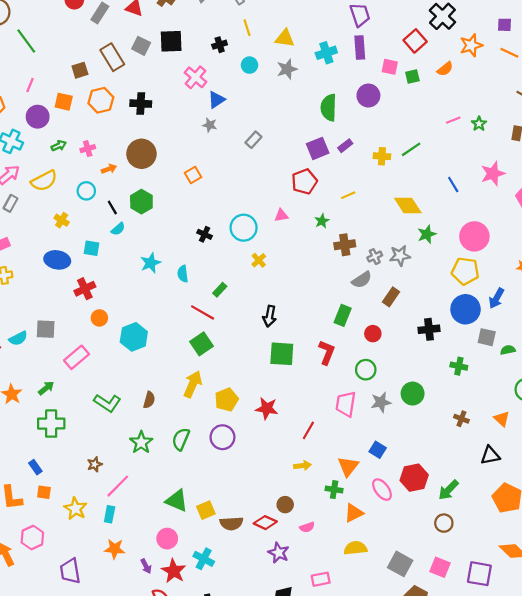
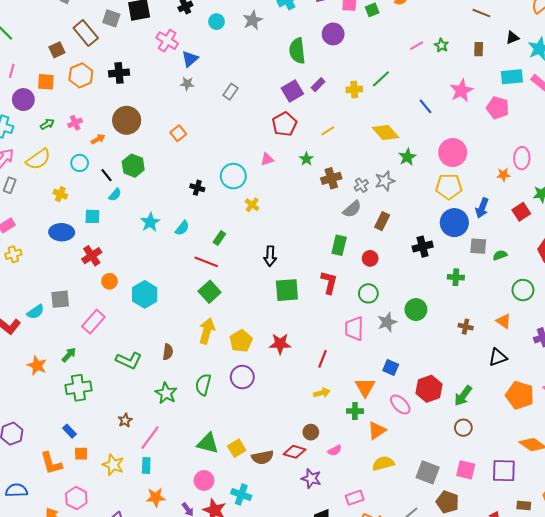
cyan semicircle: (183, 274) -> (182, 228), turned -126

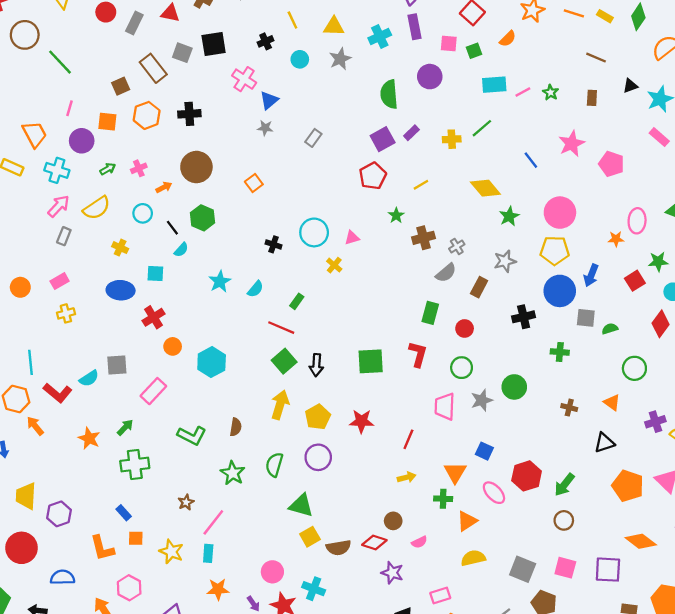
cyan rectangle: (512, 77) -> (494, 85), moved
pink triangle: (267, 159) -> (352, 238), moved
gray star: (385, 181) -> (505, 261), moved
black arrow: (270, 256) -> (316, 365), moved
green triangle: (208, 443) -> (301, 505), moved

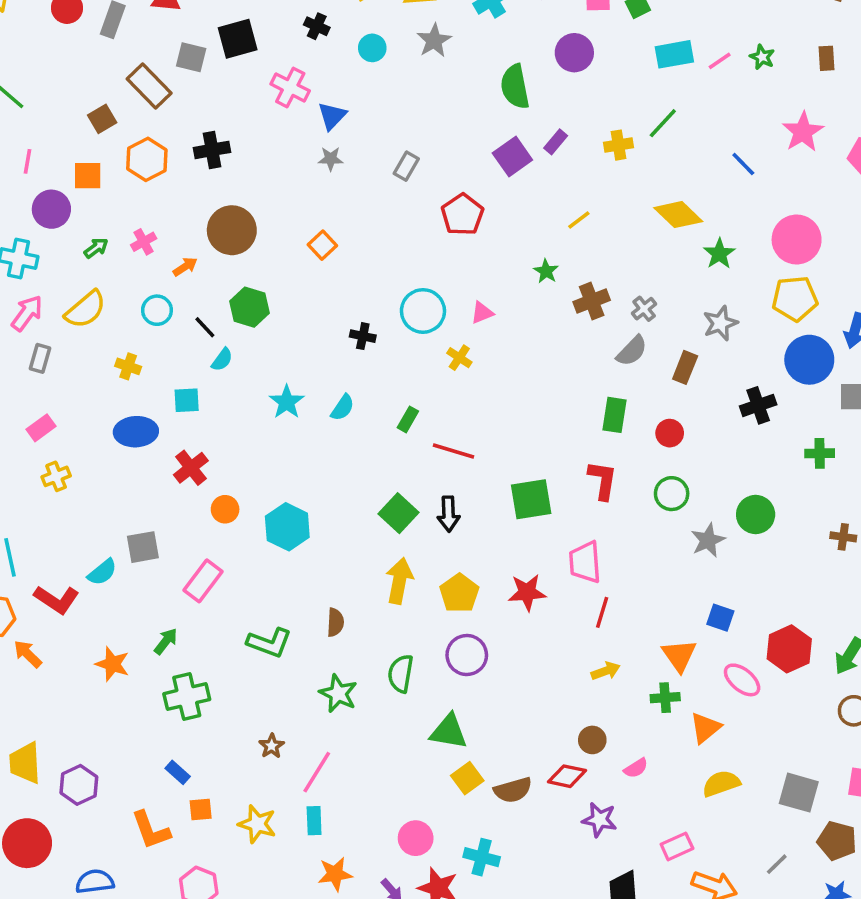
black cross: (266, 41) -> (317, 26), turned -35
red pentagon: (373, 176) -> (462, 215), moved
red line: (281, 328) -> (454, 451), moved
pink trapezoid: (445, 407) -> (585, 562), moved

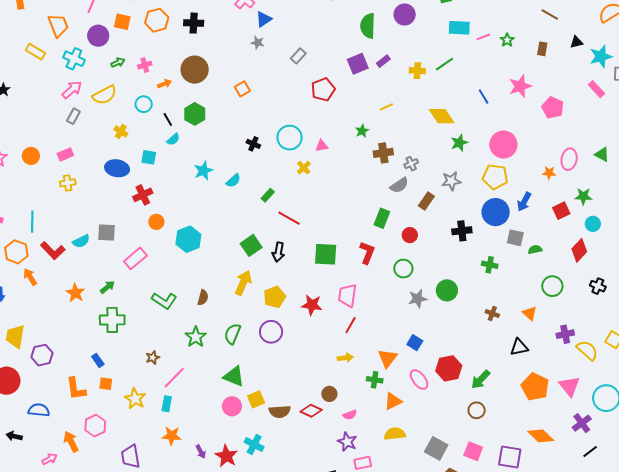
green triangle: (449, 732) -> (234, 376), moved
purple star: (600, 820) -> (347, 442), moved
pink circle: (416, 838) -> (232, 406), moved

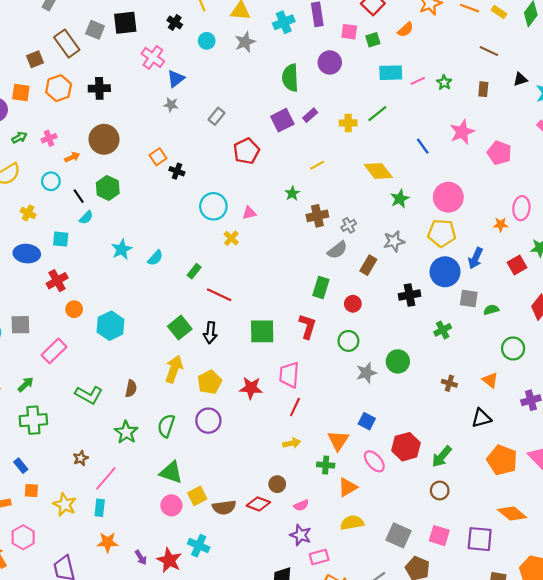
black cross: (253, 144) -> (177, 171), moved
green cross: (490, 265) -> (443, 330), turned -35

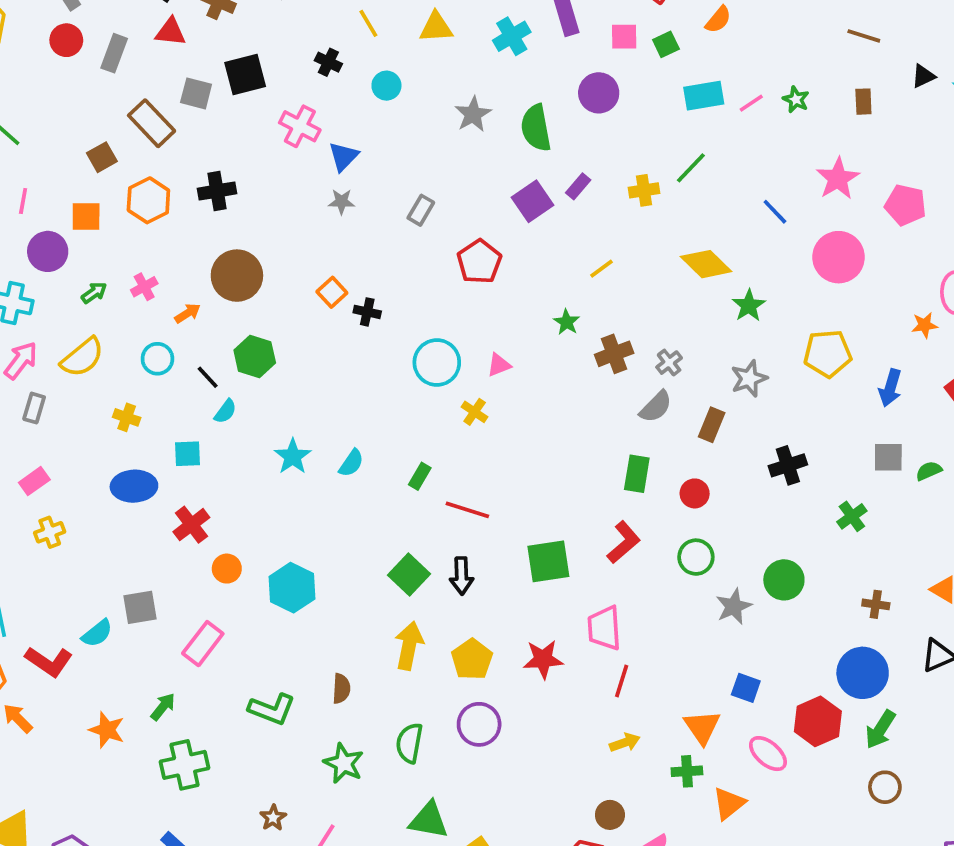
gray star: (245, 42) -> (473, 114), moved
pink circle: (448, 197) -> (839, 257), moved
blue circle: (445, 272) -> (863, 673), moved
red L-shape: (307, 326) -> (624, 542), turned 40

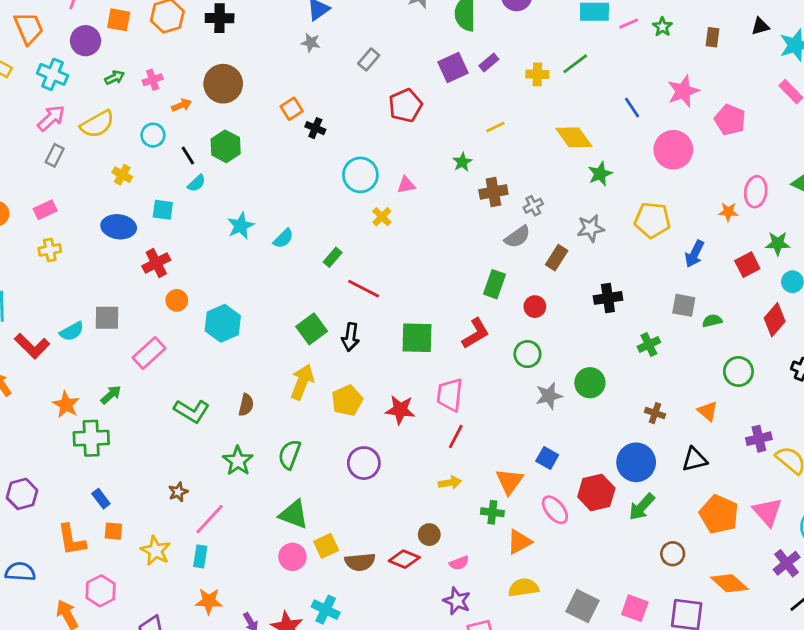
purple circle: (479, 724) -> (364, 463), moved
green cross: (185, 765) -> (91, 438), moved
brown circle: (885, 787) -> (673, 554), moved

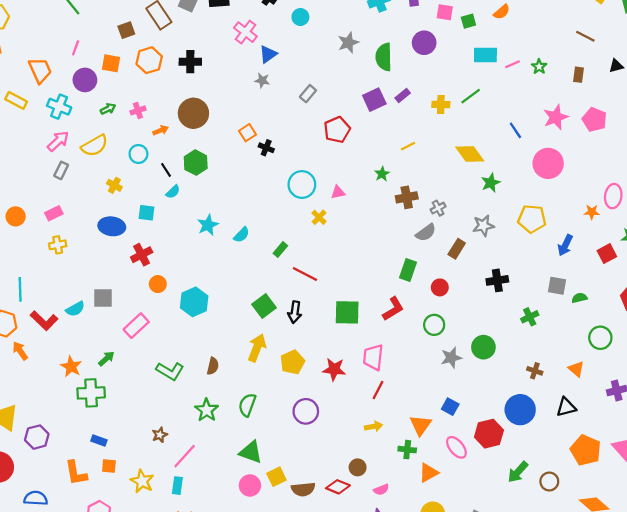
pink pentagon: (730, 120) -> (595, 120), moved
blue rectangle: (101, 499) -> (99, 440), turned -32
green arrow: (642, 507) -> (518, 472), moved

